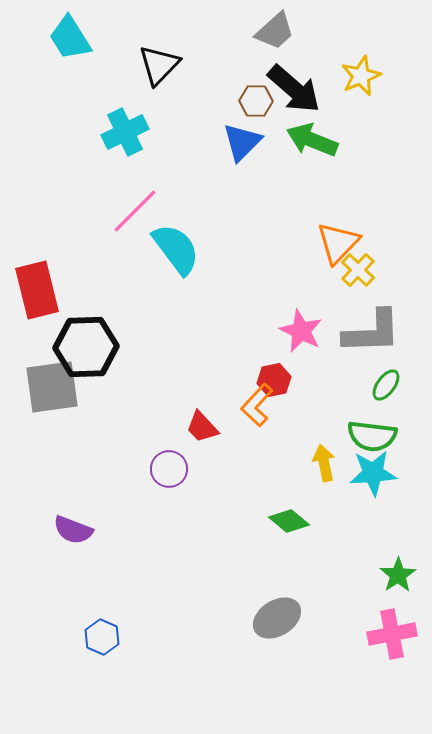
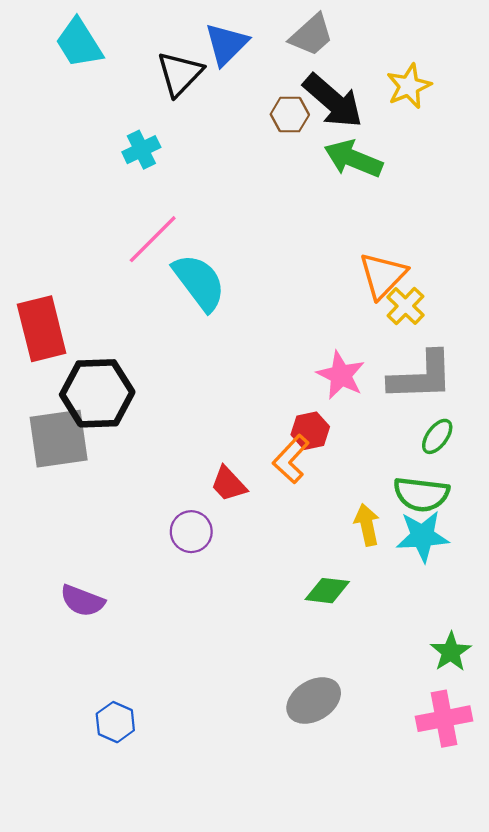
cyan cross: (125, 132) -> (141, 150), size x0.7
blue triangle: (242, 142) -> (226, 44), moved
green diamond: (289, 521) -> (327, 591), turned -33

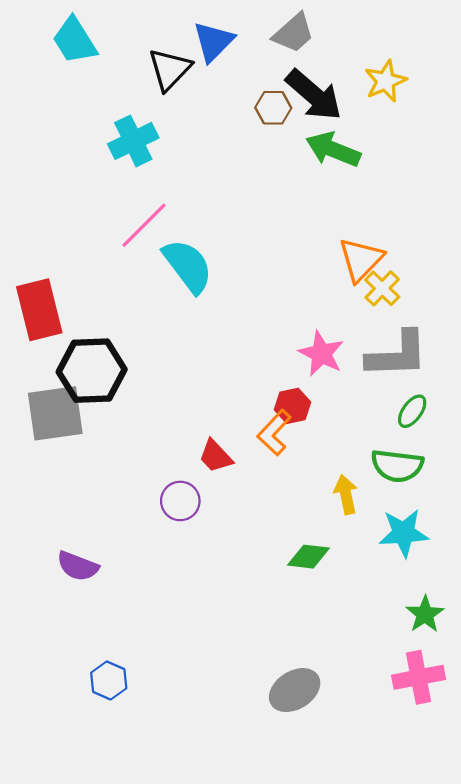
cyan cross: (141, 150) -> (133, 141), size x1.4
cyan star: (422, 536) -> (404, 533), moved
gray ellipse: (314, 701) -> (295, 690), moved

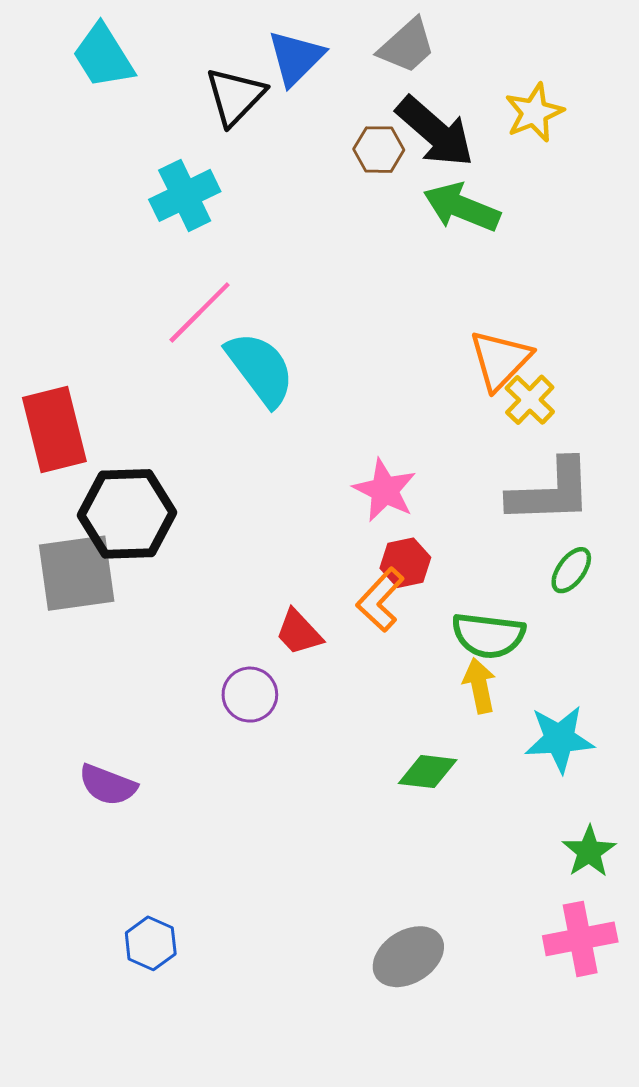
pink star: (321, 354) -> (385, 490), moved
green semicircle: (397, 466) -> (488, 635), moved

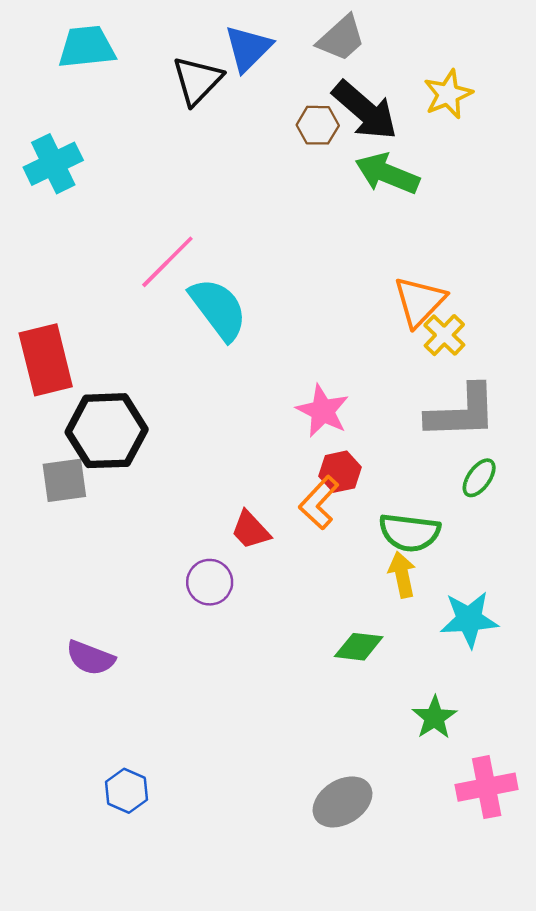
cyan trapezoid: (103, 56) -> (87, 47), turned 116
cyan cross: (185, 195) -> (53, 164), moved
gray square: (77, 573) -> (64, 480), size x0.7
green star: (589, 852) -> (434, 717), moved

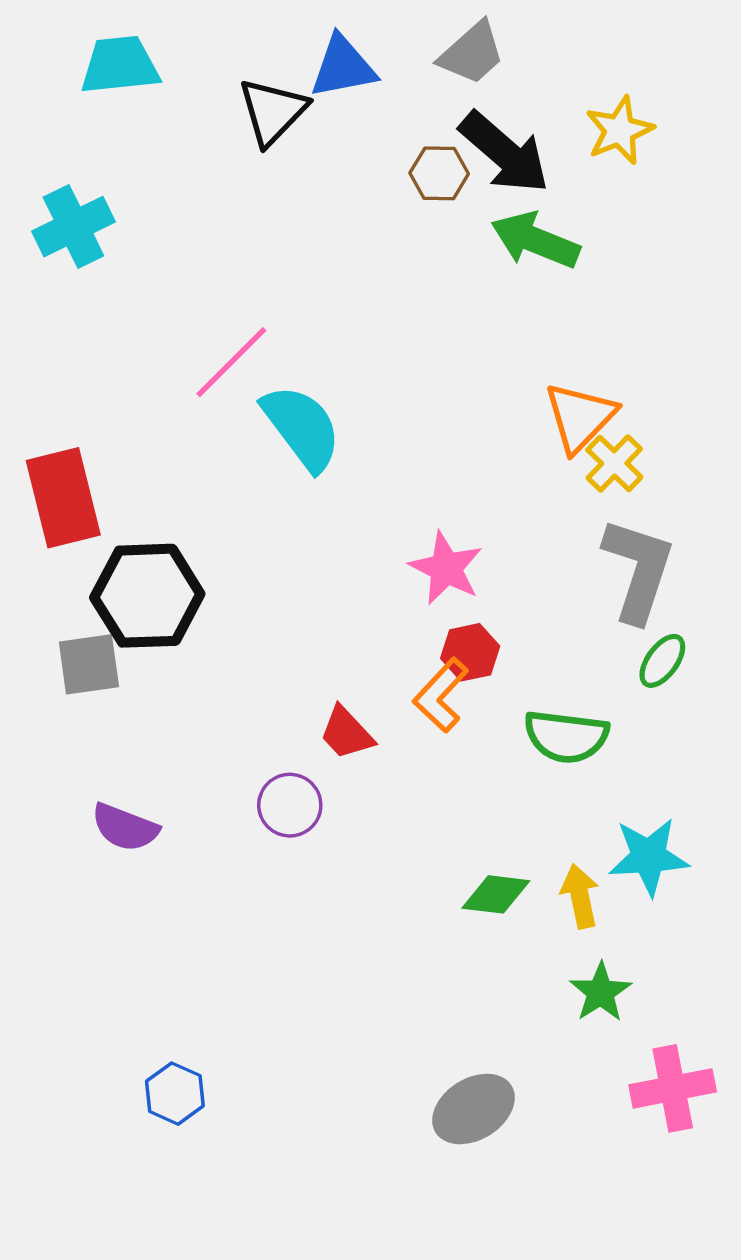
blue triangle: (248, 48) -> (343, 67), turned 34
gray L-shape: (462, 412) -> (638, 570), turned -70
yellow arrow: (402, 575) -> (580, 896), moved
purple semicircle: (90, 658) -> (125, 827), moved

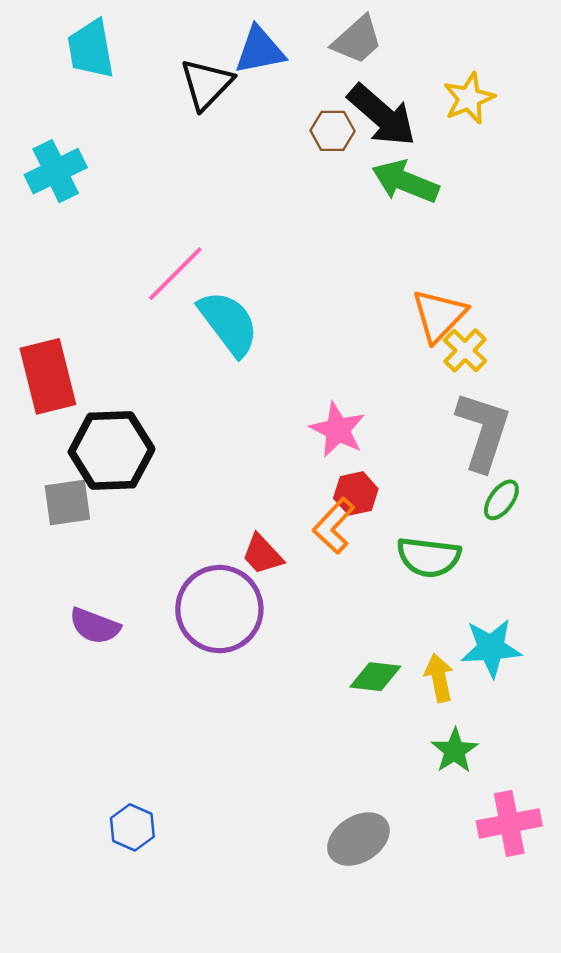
cyan trapezoid: (120, 65) -> (91, 49), turned -94
purple circle: (290, 805) -> (219, 609), size x1.8

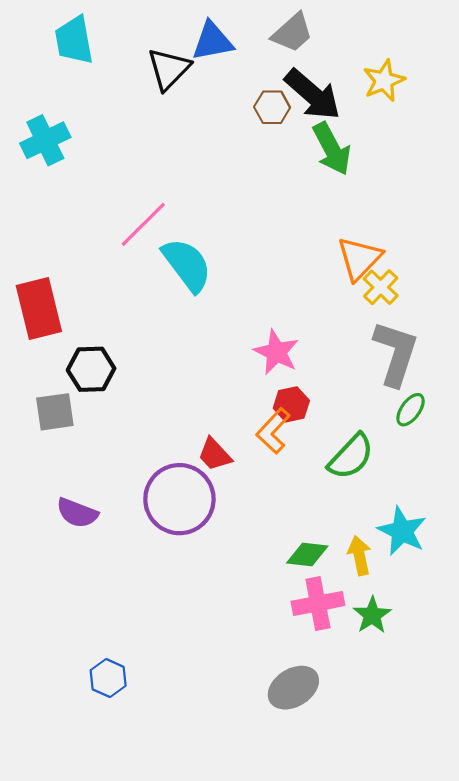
green arrow: (405, 182) -> (332, 149), turned -140
black hexagon: (112, 451) -> (91, 369), size x0.7
green semicircle: (429, 557) -> (351, 457), turned -54
cyan star: (491, 648) -> (402, 531), turned 30
pink cross: (509, 823) -> (318, 603), moved

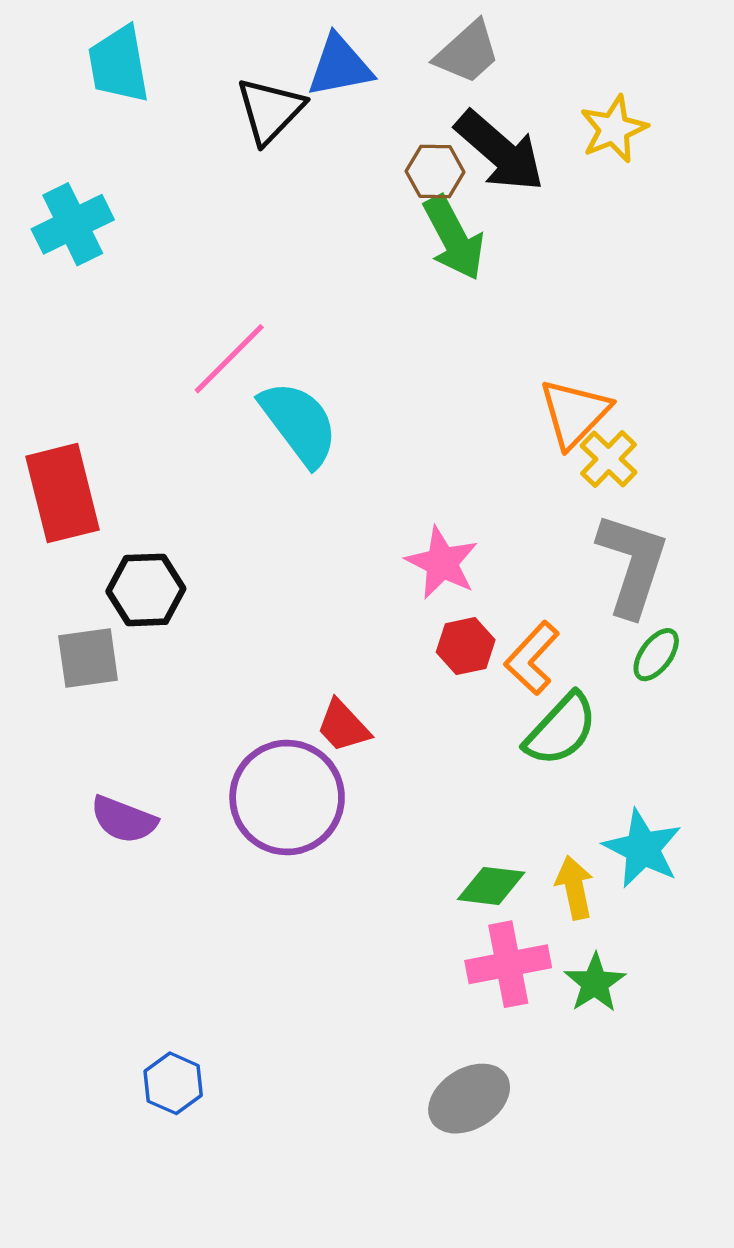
green arrow: (332, 149) -> (454, 238), moved
orange L-shape: (273, 431) -> (532, 658), moved

